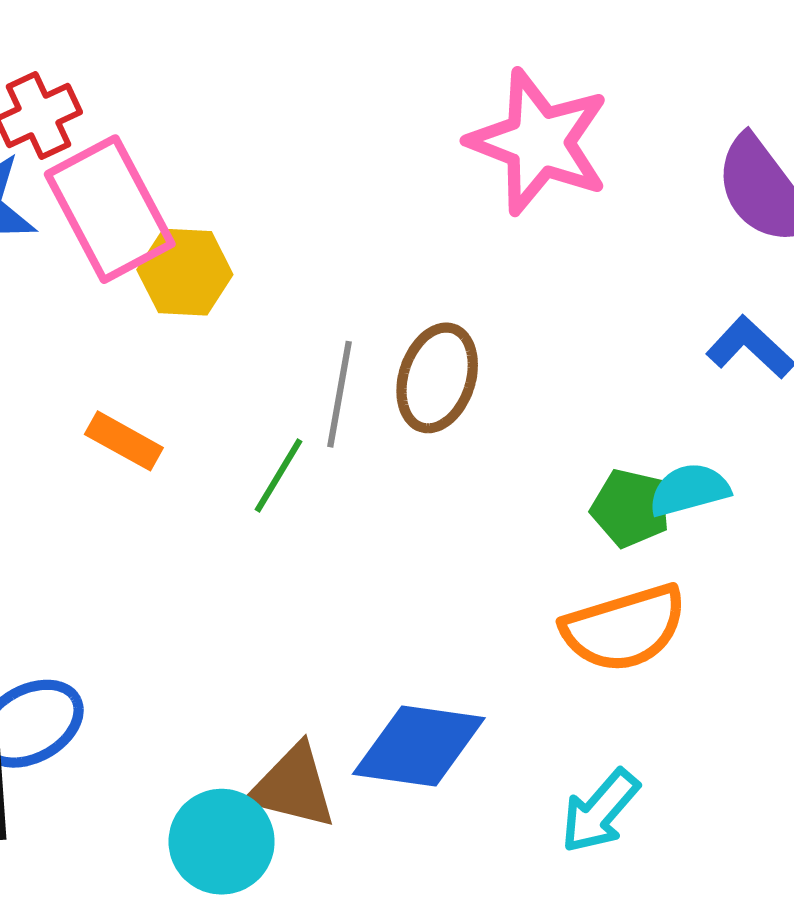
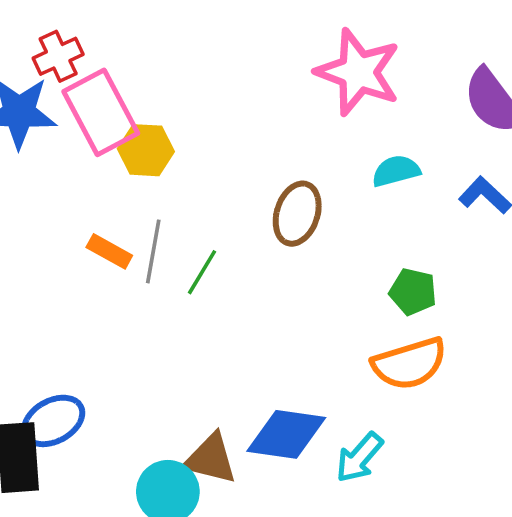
gray line: (340, 394) -> (153, 251), moved
cyan semicircle: (689, 490) -> (396, 171), moved
cyan arrow: (600, 811) -> (359, 458), moved

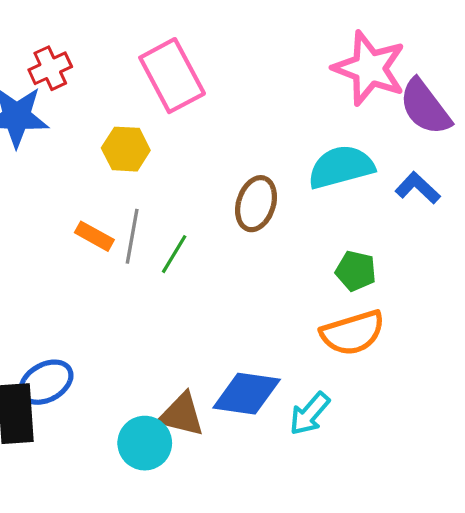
pink star: (358, 72) -> (369, 68), moved
pink rectangle: (101, 112) -> (172, 76), moved
cyan semicircle: (396, 171) -> (341, 167), size x1.6

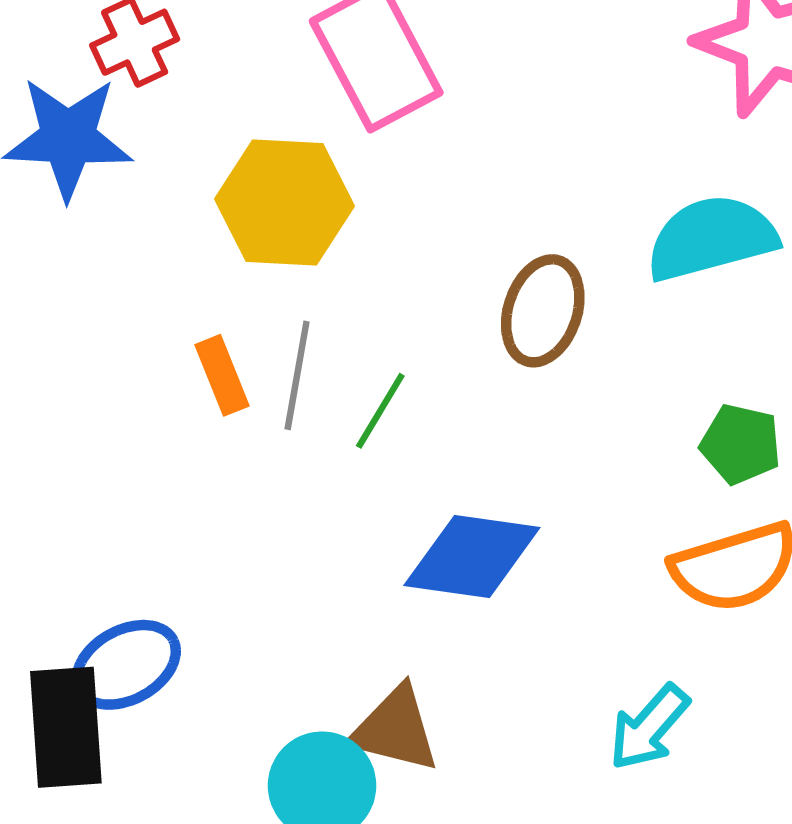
yellow hexagon: (126, 149) -> (285, 203), size x1.4
orange rectangle: (94, 236) -> (222, 375), turned 39
blue diamond: (247, 394) -> (472, 557), moved

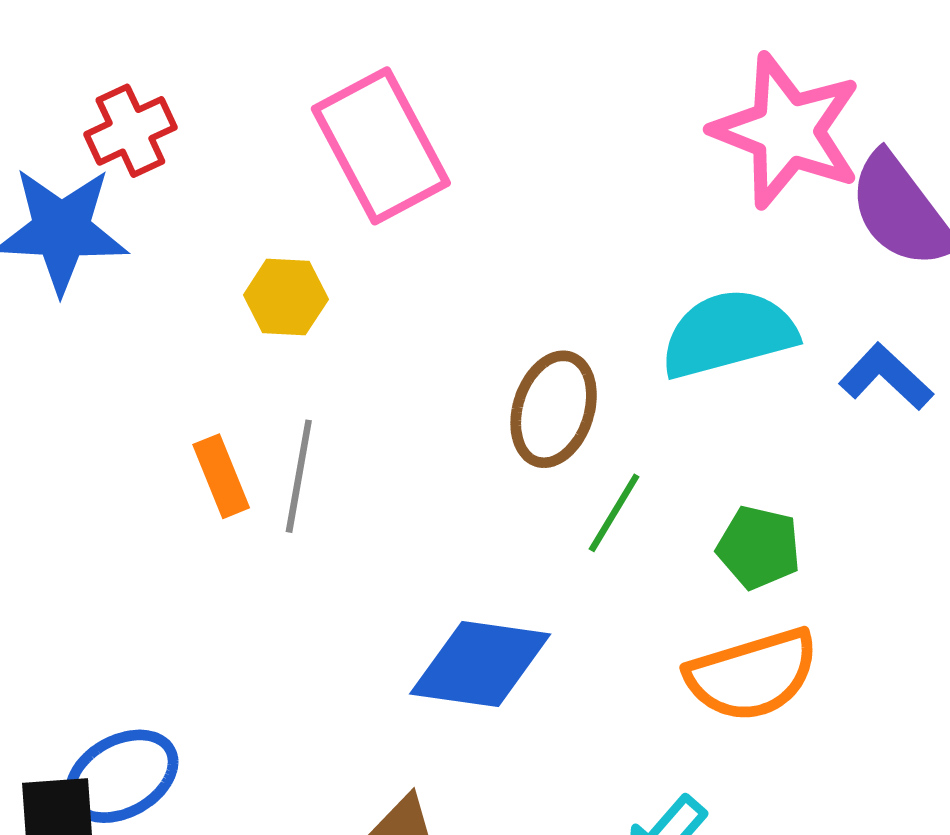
yellow hexagon: (285, 203) -> (286, 297), size x0.6
green line: (380, 411) -> (614, 513), moved

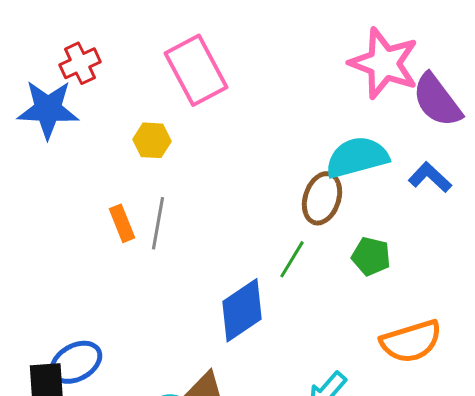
brown ellipse: (554, 409) -> (322, 198), moved
green line: (614, 513) -> (292, 259), moved
blue diamond: (480, 664) -> (242, 310), turned -42
orange semicircle: (752, 675) -> (411, 341), moved

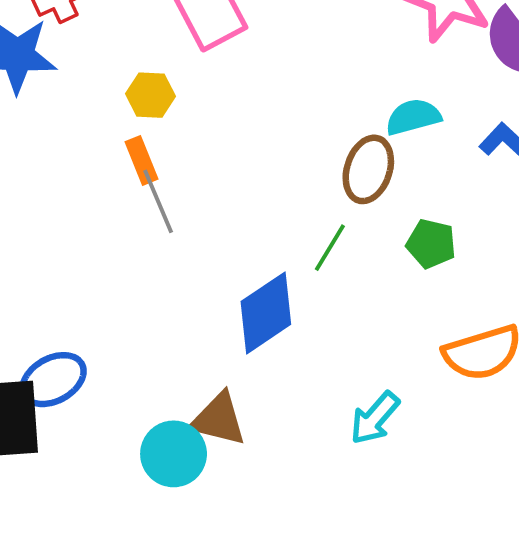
cyan semicircle: (357, 157) -> (413, 117), size x0.7
orange rectangle: (122, 223) -> (141, 160), moved
gray line: (158, 223) -> (158, 201), turned -33

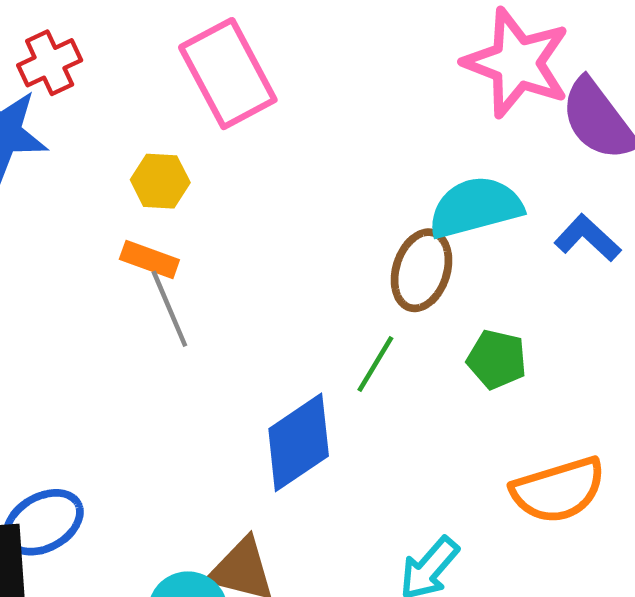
cyan semicircle: (413, 117) -> (475, 207), size x1.4
orange rectangle: (141, 160) -> (149, 259), turned -48

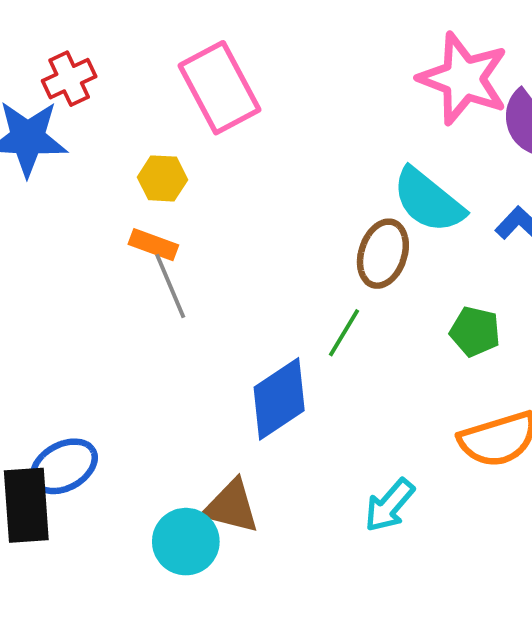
cyan semicircle: (475, 207) -> (428, 200), turned -126
green pentagon: (497, 359) -> (475, 331), moved

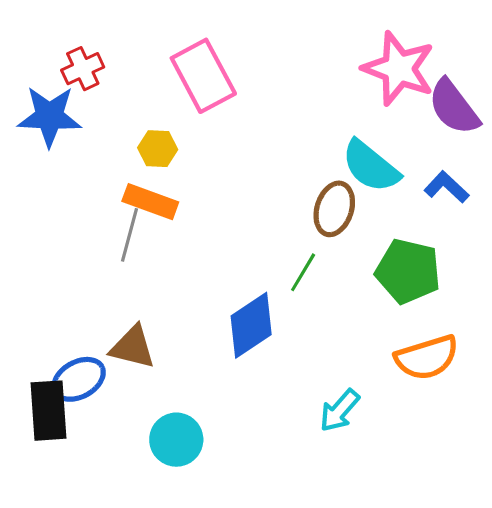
orange rectangle: (153, 245) -> (150, 202), size x1.4
gray line: (170, 286) -> (130, 235), moved, turned 38
green pentagon: (475, 331) -> (408, 271), size x1.6
brown triangle: (231, 507) -> (133, 347), moved

